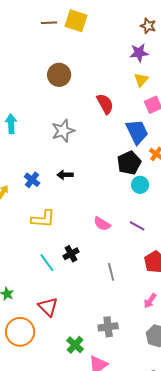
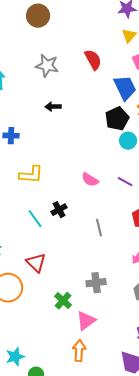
brown circle: (59, 75) -> (38, 16), moved
gray star: (63, 131) -> (47, 66), moved, turned 30
black arrow: (65, 175) -> (53, 107), moved
blue cross: (32, 180) -> (11, 136), moved, turned -35

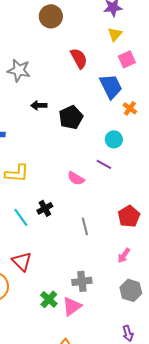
brown circle: (38, 16) -> (51, 16), moved
gray star: (47, 66) -> (19, 70), moved
black pentagon: (117, 119) -> (71, 117), moved
purple line: (125, 182) -> (104, 164), moved
pink triangle: (86, 321) -> (72, 306), moved

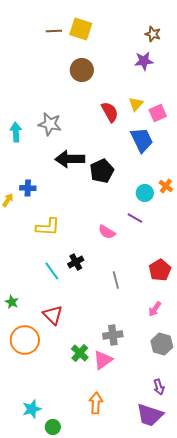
yellow triangle: (115, 34) -> (136, 104), moved
black arrow: (39, 105) -> (70, 159), size x1.8
orange cross: (130, 108) -> (166, 186), moved

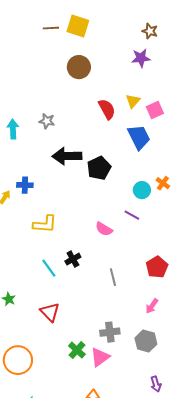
gray star: (50, 124) -> (47, 121), size x0.7
orange circle: (25, 340) -> (18, 360), moved
gray hexagon: (162, 344) -> (146, 341), moved

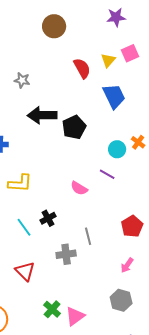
pink square: (155, 110) -> (130, 53), moved
gray cross: (110, 332) -> (66, 254), moved

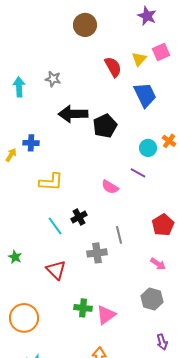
purple star: (116, 17) -> (147, 16), turned 30
pink arrow: (127, 265) -> (158, 264), turned -91
green cross: (52, 309) -> (83, 308), turned -36

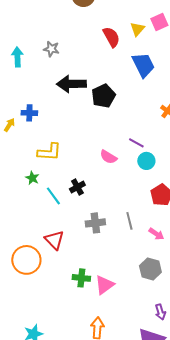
cyan circle: (148, 148) -> (146, 161), moved
gray line: (119, 235) -> (129, 221), moved
green star: (15, 257) -> (32, 178), moved
orange circle: (24, 318) -> (26, 260), moved

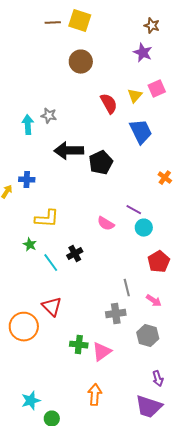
cyan arrow: (17, 57) -> (28, 125), moved
gray cross: (95, 223) -> (116, 314), moved

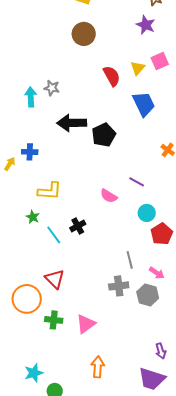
cyan circle: (144, 228) -> (147, 213), moved
gray hexagon: (148, 336) -> (148, 295), moved
green cross: (79, 345) -> (54, 320), moved
pink triangle: (102, 352) -> (86, 324), moved

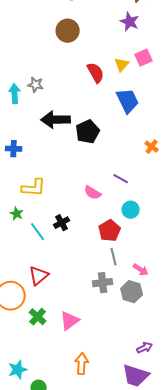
red pentagon: (162, 234) -> (110, 231), moved
red triangle: (55, 279) -> (39, 276), turned 35
green cross: (54, 320) -> (38, 317), turned 36
purple arrow: (161, 351) -> (145, 348), turned -98

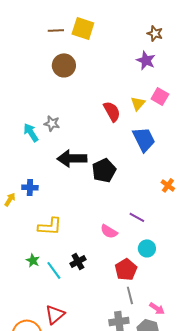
brown circle: (68, 31) -> (64, 65), moved
pink square: (144, 58) -> (160, 96), turned -36
cyan arrow: (15, 94) -> (31, 132), turned -30
green star: (17, 214) -> (33, 260), moved

